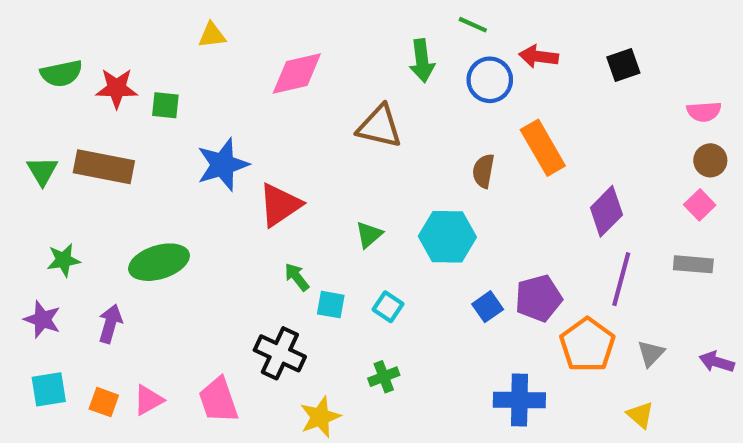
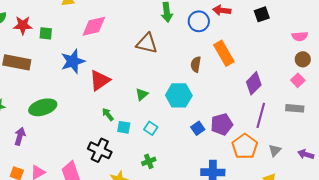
pink diamond: (297, 73) -> (94, 26), moved

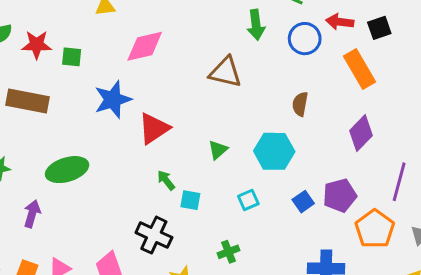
black square: (262, 14) -> (379, 28), moved
orange rectangle: (224, 53) -> (360, 69), moved
purple diamond: (254, 83) -> (361, 133), moved
cyan square: (151, 128) -> (248, 200), moved, turned 32

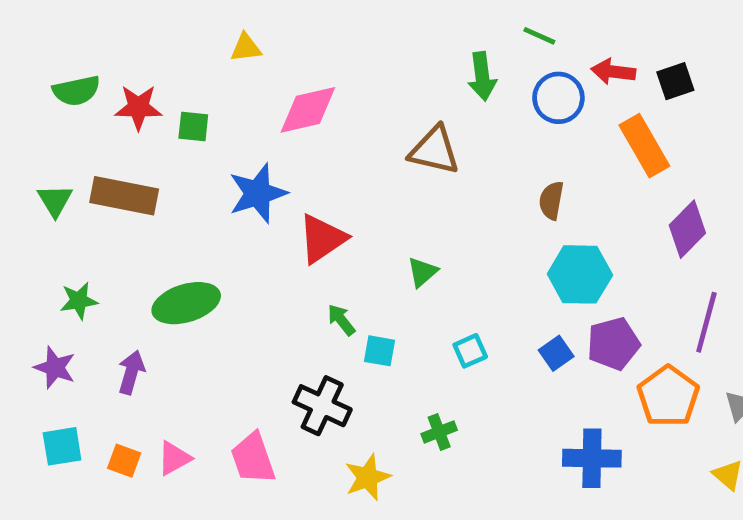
purple diamond: (361, 133) -> (687, 229), moved
cyan hexagon: (274, 151) -> (580, 274), moved

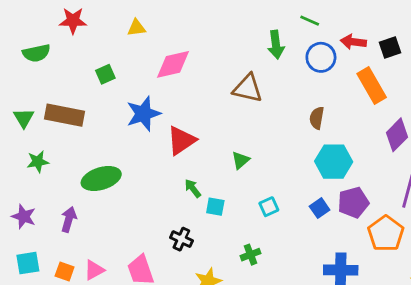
red star: (138, 107) -> (73, 21), moved
green square: (193, 126) -> (105, 74), turned -30
green star: (79, 301) -> (38, 162), moved
black cross: (322, 406) -> (181, 239), size x0.7

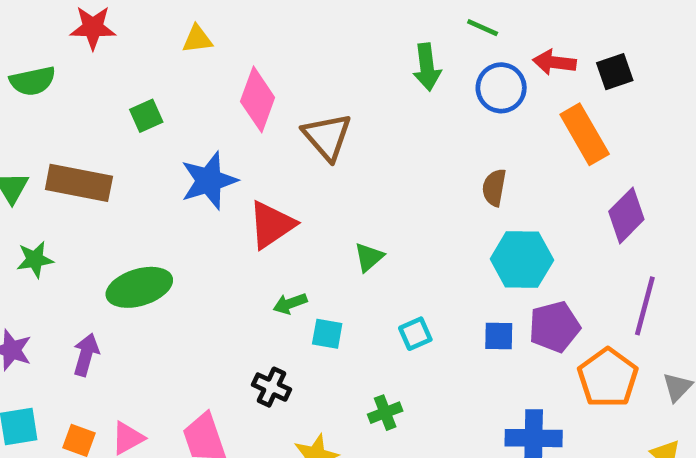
pink diamond: (173, 64) -> (258, 99), turned -57
brown triangle: (248, 88) -> (327, 137), moved, turned 36
green arrow: (193, 188) -> (290, 304), turned -72
blue square: (320, 208) -> (499, 336), turned 36

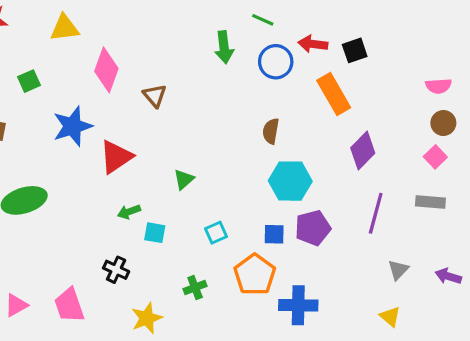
yellow triangle: (197, 39) -> (64, 28), size x1.4
brown triangle: (327, 137) -> (155, 96), size x0.7
orange pentagon: (608, 378) -> (255, 275), moved

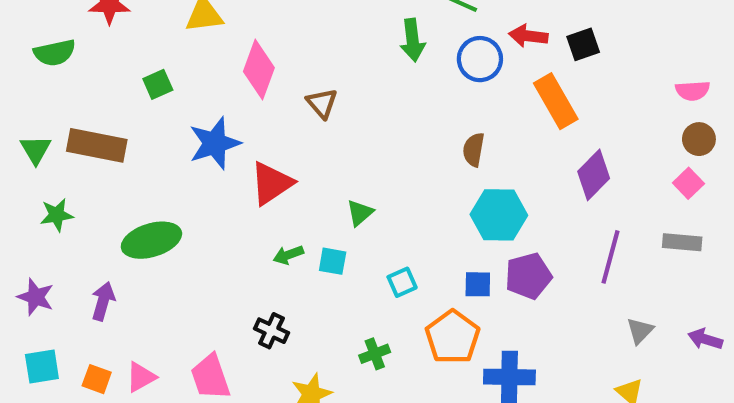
cyan square: (155, 233) -> (333, 261), moved

